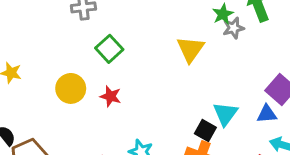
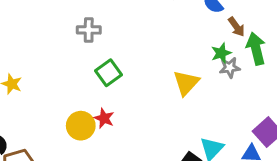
yellow circle: (71, 88) -> (81, 126), moved

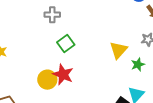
green star: (221, 53) -> (138, 64), moved
red star: (104, 118) -> (63, 74), size x1.5

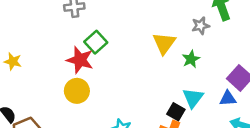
red star: (63, 74) -> (80, 60), moved

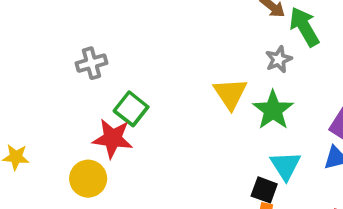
green star: (191, 59) -> (273, 110), size x1.5
yellow circle: (77, 91) -> (88, 179), moved

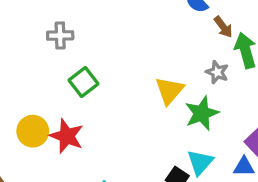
gray star: (279, 59) -> (217, 72), turned 30
red star: (113, 138) -> (67, 136), moved

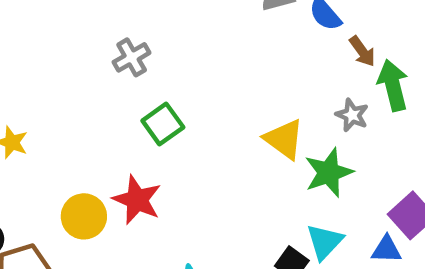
gray cross: (60, 35) -> (132, 57), turned -30
yellow triangle: (170, 90) -> (284, 139), turned -36
yellow circle: (33, 131) -> (84, 216), moved

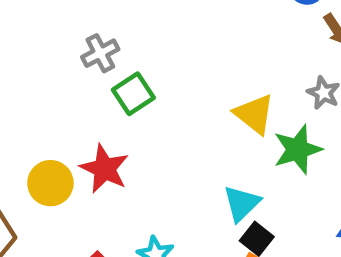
gray cross: (132, 57) -> (100, 53), moved
cyan triangle: (325, 242) -> (242, 203), moved

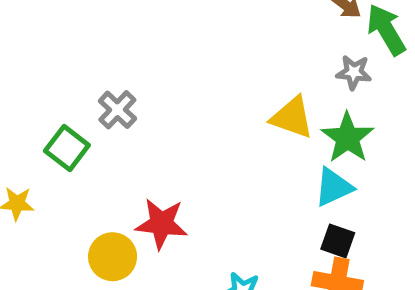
green square: (133, 94) -> (67, 148), moved
cyan triangle: (242, 203) -> (334, 187), moved, turned 39

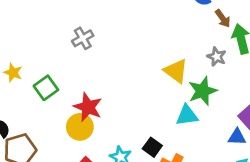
green square: (67, 148) -> (46, 88), moved
black square: (338, 241) -> (152, 147), moved
yellow circle: (113, 257) -> (80, 127), moved

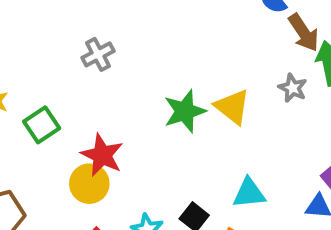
brown arrow: (223, 18) -> (304, 33), size x1.4
green star: (203, 91) -> (185, 111), moved
cyan triangle: (187, 115) -> (249, 193), moved

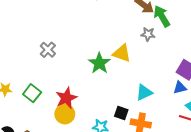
red star: (102, 155) -> (66, 98), turned -30

